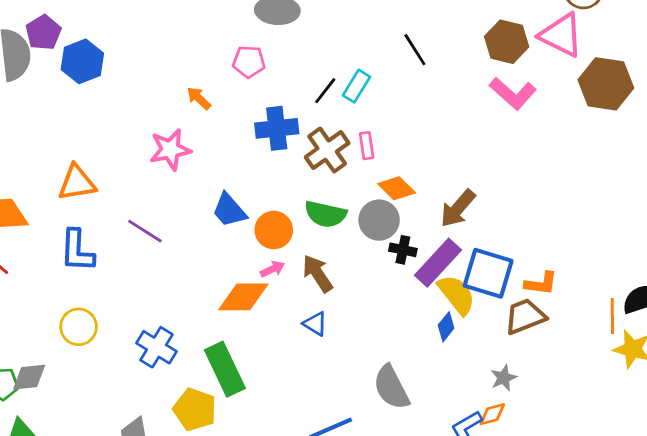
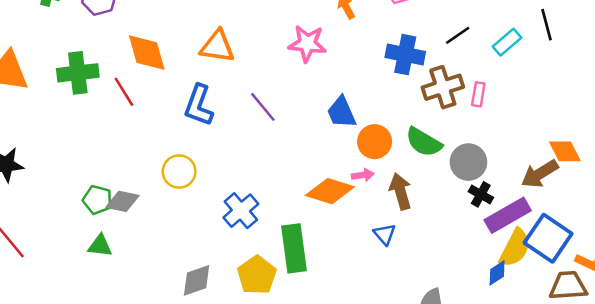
cyan rectangle: (356, 86) -> (507, 42), moved
orange diamond: (397, 188) -> (565, 151), moved
yellow semicircle: (457, 295) -> (515, 248), turned 48

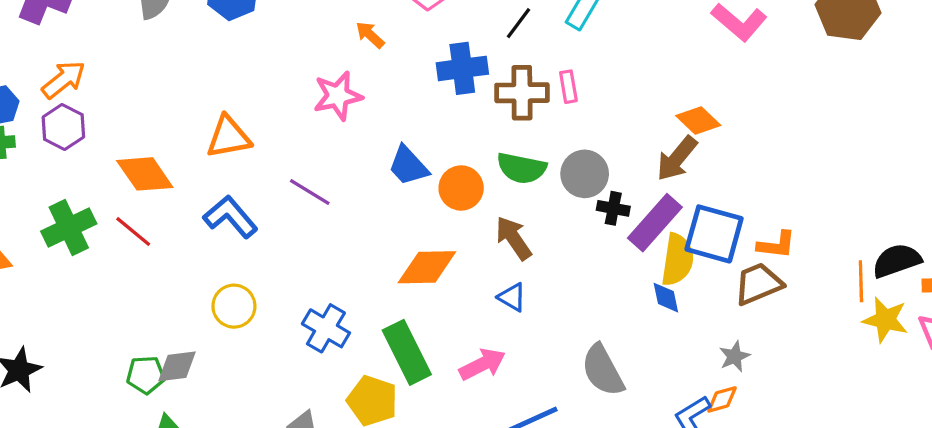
brown cross: (443, 87) -> (522, 93), turned 36
blue L-shape: (199, 105) -> (230, 217), turned 138
pink arrow: (363, 175) -> (482, 364), moved, size x1.6
blue diamond: (497, 273) -> (666, 298), turned -50

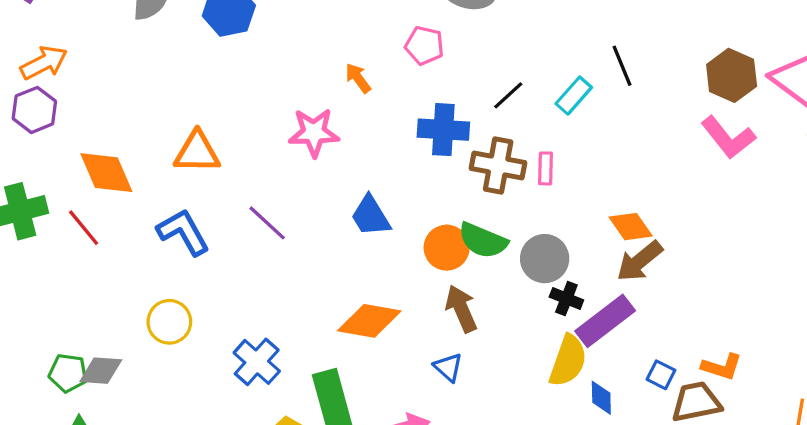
orange diamond: (698, 120) -> (631, 227), moved
orange circle: (461, 188) -> (447, 248), moved
blue square: (714, 234) -> (661, 375), moved, size x0.5
yellow semicircle: (677, 260) -> (568, 361), moved

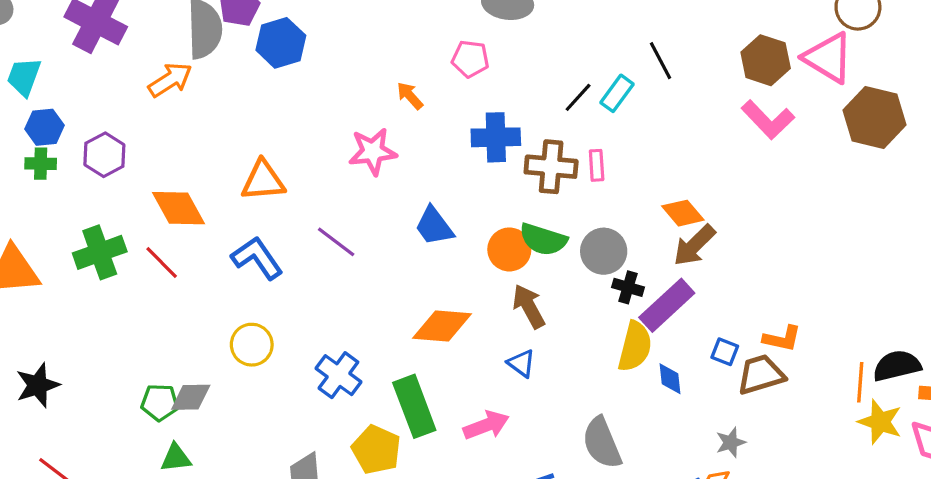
orange arrow: (44, 63) -> (170, 80), moved
black line: (508, 95) -> (578, 97), moved

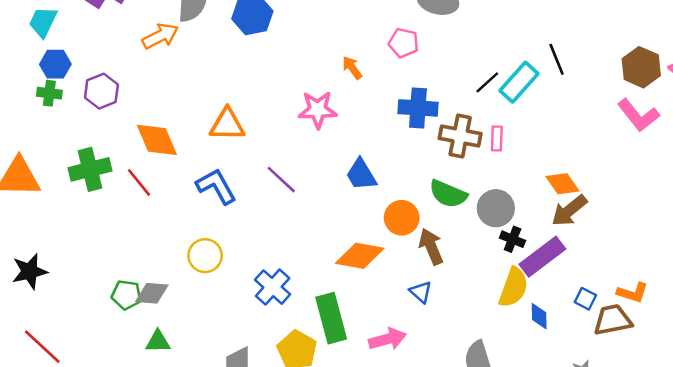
cyan rectangle: (617, 93) -> (519, 82), size x1.4
orange circle: (509, 249) -> (402, 218), moved
green triangle: (176, 458) -> (158, 342), moved

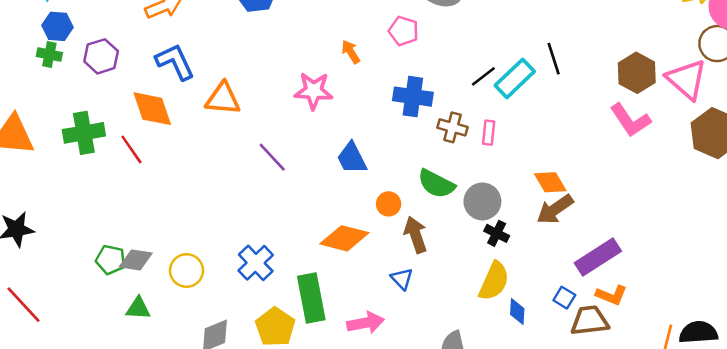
brown cross: (460, 136) -> (453, 127), size x0.7
blue L-shape: (216, 186) -> (175, 62), moved
orange circle: (402, 218) -> (389, 204), size x0.7
yellow circle: (205, 256) -> (187, 270), moved
purple rectangle: (542, 257) -> (598, 257), moved

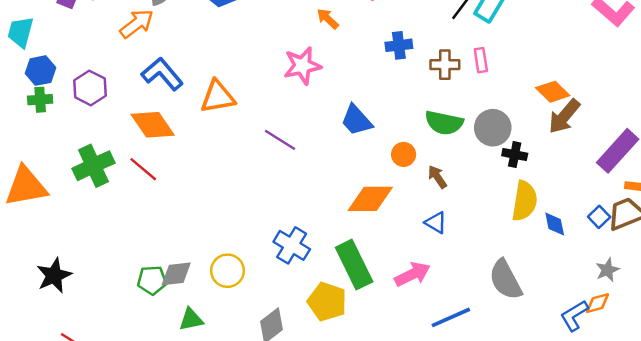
blue cross: (413, 97) -> (399, 45), size x0.7
brown arrow: (416, 235) -> (437, 177), size x0.7
blue square: (564, 298) -> (599, 217), moved, turned 30

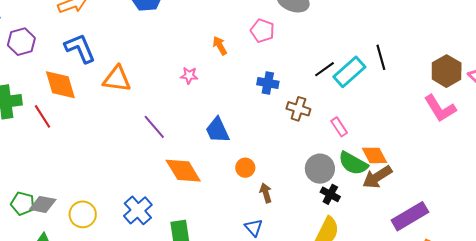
pink rectangle: (481, 60) -> (339, 127), moved, turned -42
pink star: (302, 66) -> (189, 75), size x0.6
green semicircle: (444, 123) -> (353, 163), moved
orange diamond: (370, 199) -> (183, 171), moved, turned 42

